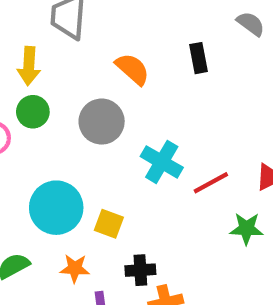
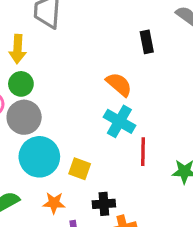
orange semicircle: (132, 69) -> (119, 84), moved
gray circle: (102, 122) -> (24, 117), moved
red line: (211, 183) -> (143, 152), moved, turned -60

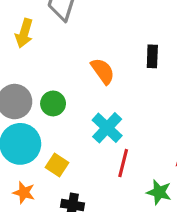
green circle: (21, 84) -> (53, 103), moved
orange semicircle: (119, 84) -> (103, 71), moved

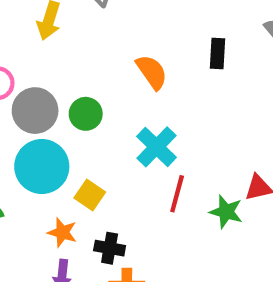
orange star: (24, 192) -> (62, 232), moved
green star: (159, 192) -> (226, 212), moved

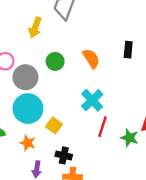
green circle: (86, 114) -> (55, 61), moved
orange star: (62, 232) -> (28, 143), moved

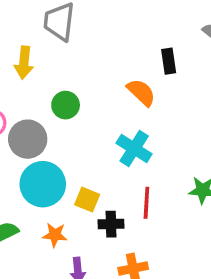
orange semicircle: (91, 58) -> (141, 92), moved
red line: (103, 127) -> (146, 203), moved
black cross: (64, 155) -> (111, 224), moved

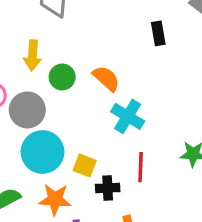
yellow arrow: (24, 63) -> (32, 55), moved
orange semicircle: (141, 92) -> (106, 78), moved
orange star: (55, 235) -> (55, 199), size x1.4

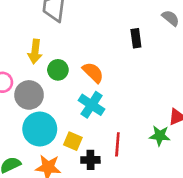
cyan cross: (128, 116) -> (92, 105), moved

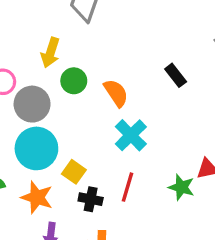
black rectangle: (136, 38) -> (176, 75), moved, turned -42
cyan cross: (92, 105) -> (131, 135), moved

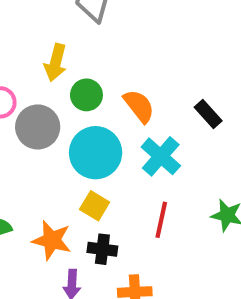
black rectangle: (176, 75) -> (208, 114), moved
cyan circle: (36, 148) -> (96, 153), moved
black cross: (91, 199) -> (102, 249), moved

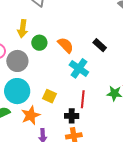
cyan circle: (96, 153) -> (17, 91), moved
orange star: (52, 240) -> (31, 115), turned -30
black cross: (102, 249) -> (72, 116), moved

